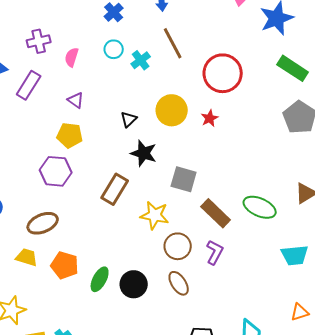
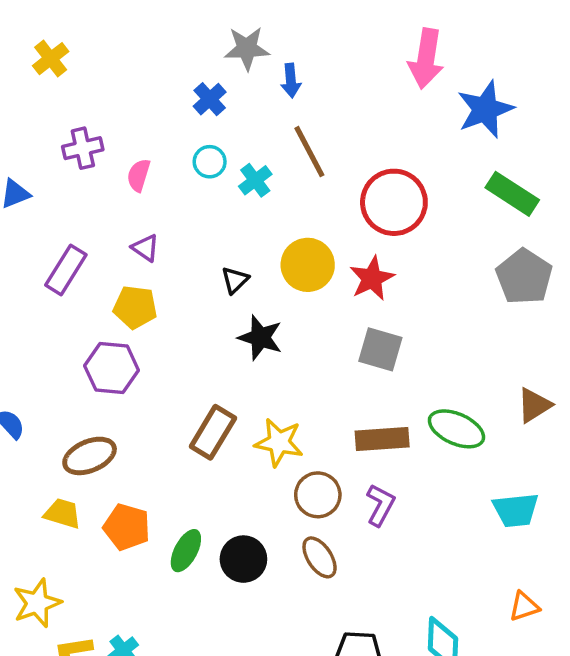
purple rectangle: (29, 85) -> (66, 270), moved
red star: (210, 118) -> (372, 278), size x1.5
gray square: (184, 179) -> (380, 349), moved
brown rectangle: (115, 189) -> (213, 432), moved
brown rectangle: (216, 213) -> (382, 439), turned -48

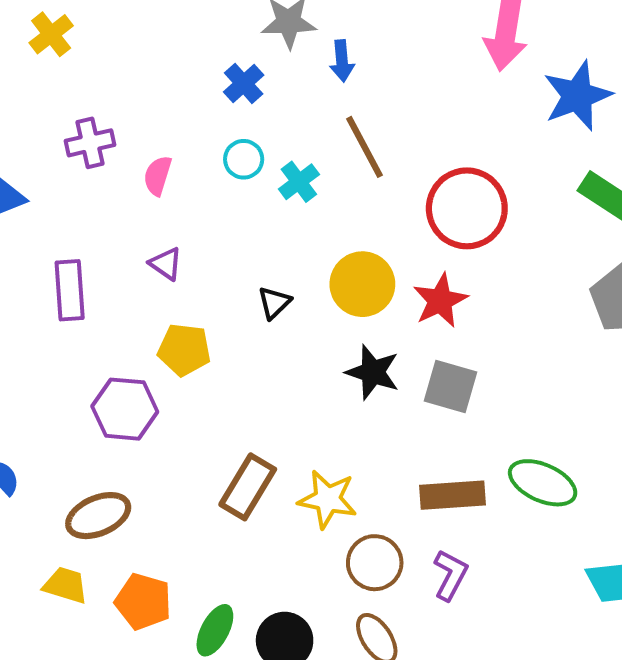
purple rectangle: (66, 270) -> (70, 290), turned -36
yellow pentagon: (135, 307) -> (184, 350), moved
black star: (260, 338) -> (373, 372), moved

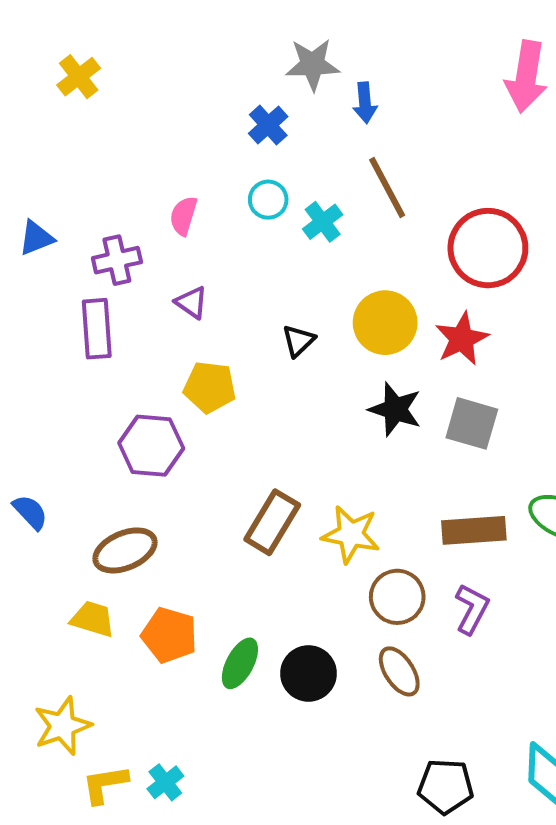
purple cross: (90, 143) -> (117, 260), moved

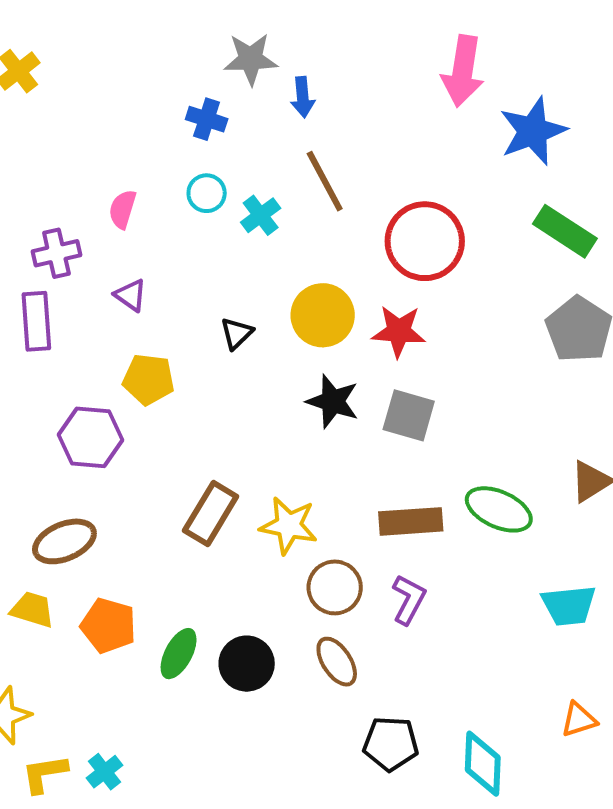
blue cross: (268, 125) -> (207, 119), turned -30
red star: (462, 339) -> (399, 331), turned 30
black pentagon: (446, 786) -> (391, 744), moved

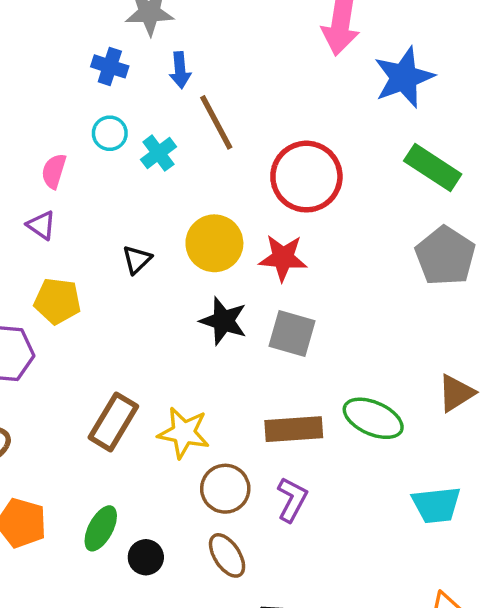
blue arrow: (303, 97) -> (180, 70), moved
pink semicircle: (122, 209) -> (54, 171), moved
green ellipse: (179, 654) -> (101, 528), moved
black circle: (247, 664) -> (146, 557), size x0.7

